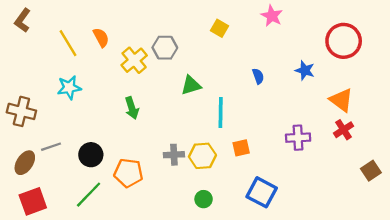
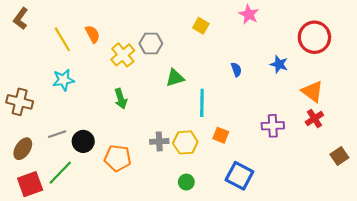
gray line: (51, 147) -> (57, 134), moved
orange square: (241, 148) -> (221, 135), turned 35
green line: (89, 195) -> (60, 173), moved

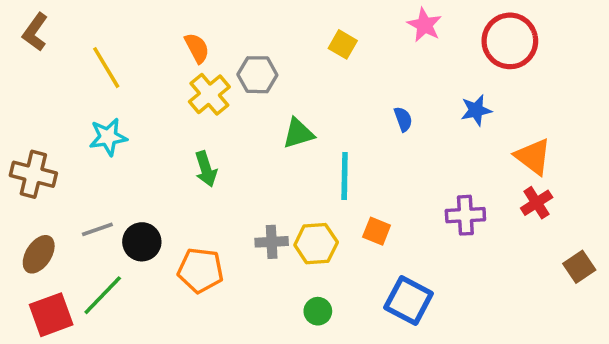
orange semicircle: (93, 34) -> (197, 48), moved
red circle: (314, 37) -> (510, 41), moved
blue star: (279, 64) -> (476, 110), turned -30

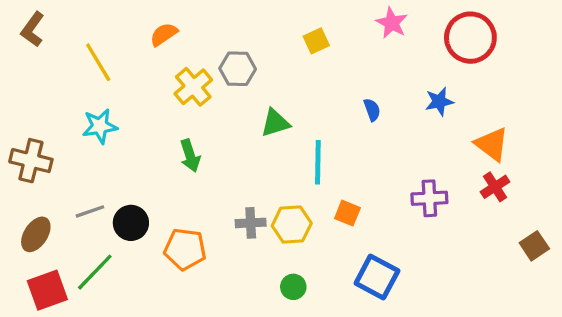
yellow square: (343, 44) -> (316, 41), turned 35
orange semicircle: (197, 48) -> (164, 34), moved, turned -96

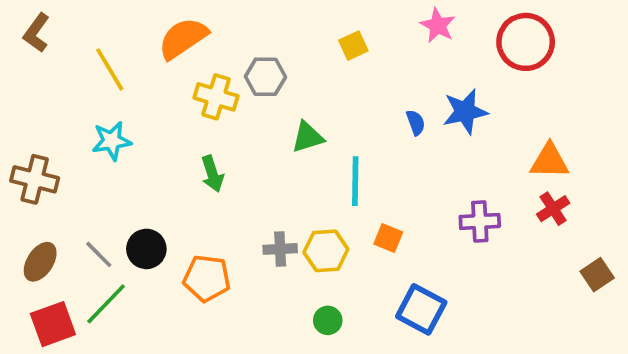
orange semicircle: (164, 34) -> (183, 38), size x1.6
yellow cross: (193, 87) -> (216, 97), turned -33
blue star: (439, 102) -> (465, 112), moved, size x1.4
orange triangle: (492, 144) -> (549, 161), turned -36
gray line: (90, 211) -> (99, 254), moved, turned 64

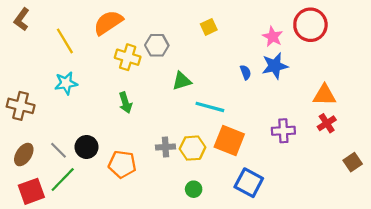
pink star: (438, 25) -> (273, 37), moved
cyan line: (355, 181) -> (210, 107), turned -76
orange square: (388, 238) -> (229, 140), size x1.8

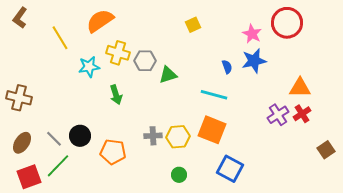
gray hexagon: (157, 45) -> (145, 61), moved
cyan star: (66, 83) -> (89, 67), moved
cyan line: (210, 107) -> (214, 95), moved
purple cross: (283, 131) -> (278, 115), moved, turned -30

